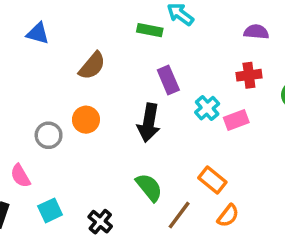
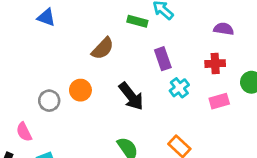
brown semicircle: (92, 66) -> (103, 48), moved
purple rectangle: (168, 80) -> (163, 59), moved
pink rectangle: (236, 120) -> (219, 101), moved
black arrow: (149, 123) -> (131, 96), turned -52

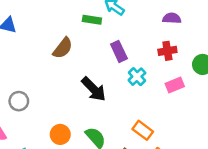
orange circle: (80, 90) -> (60, 134), moved

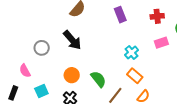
cyan cross: (137, 77) -> (132, 52), moved
black arrow: (94, 89) -> (72, 40), moved

